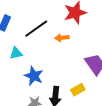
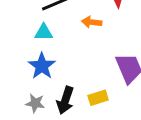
cyan triangle: (16, 53) -> (44, 32), moved

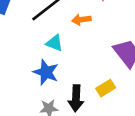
cyan triangle: (44, 32) -> (55, 43), moved, turned 36

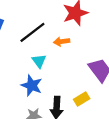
cyan triangle: (55, 43) -> (39, 61), turned 32

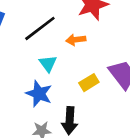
yellow rectangle: (82, 99) -> (89, 83), moved

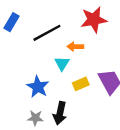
cyan triangle: (48, 64) -> (62, 63), moved

